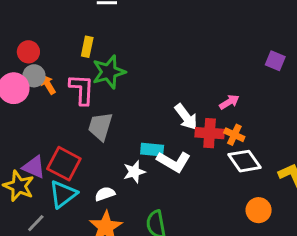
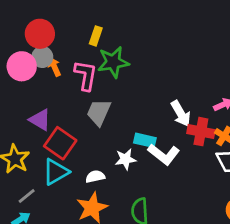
red circle: (28, 52) -> (40, 34), size x1.4
purple triangle: (34, 167) -> (40, 120), moved

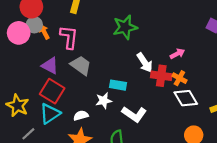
green star: (113, 62) -> (125, 27), moved
gray trapezoid: (99, 112) -> (81, 65), turned 105
purple triangle: (40, 120) -> (50, 66), moved
white L-shape: (164, 154) -> (134, 114), moved

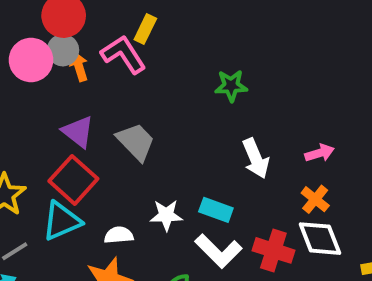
green star: (125, 27) -> (231, 86), size x0.7
pink L-shape: (69, 37) -> (123, 54), moved, turned -50
red cross: (161, 76) -> (273, 250), moved
cyan rectangle: (118, 85) -> (216, 210), moved

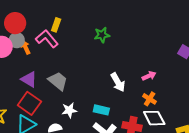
green star: (231, 86) -> (102, 35), moved
white star: (166, 215) -> (69, 110), moved

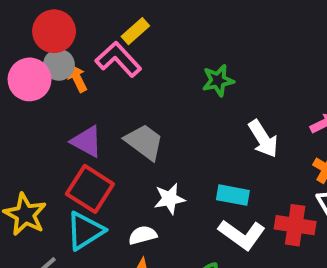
yellow rectangle: (56, 25) -> (135, 31), turned 32
green star: (102, 35) -> (218, 80), moved

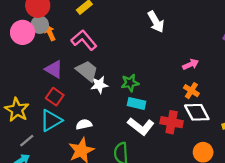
pink L-shape: (118, 59) -> (84, 40), moved
green star: (218, 80) -> (130, 83), moved
white arrow: (263, 139) -> (156, 22), moved
red square: (90, 189) -> (55, 97), size x0.7
white star: (169, 199) -> (99, 85), moved

